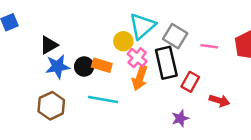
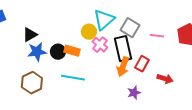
orange arrow: (140, 78) -> (123, 67), moved

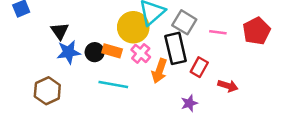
yellow circle: (89, 32) -> (133, 27), size x1.6
black triangle: (30, 35) -> (60, 31), turned -35
pink cross: (100, 45) -> (141, 53), moved
orange arrow: (123, 67) -> (159, 71), moved
brown hexagon: (32, 83) -> (47, 91), moved

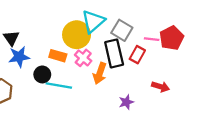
red pentagon: (257, 31) -> (172, 38), moved
black circle: (95, 52) -> (42, 74), moved
red rectangle: (199, 67) -> (137, 55), moved

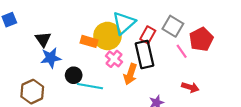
gray square: (122, 30) -> (173, 26), moved
pink line: (152, 39) -> (182, 51), moved, turned 48
red rectangle: (137, 55) -> (148, 35), moved
orange rectangle: (58, 56) -> (89, 41), moved

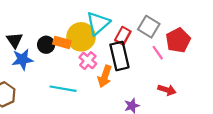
black circle: (74, 75) -> (46, 45), moved

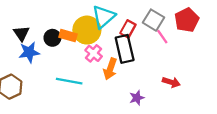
red pentagon: (178, 40) -> (187, 20), moved
pink line: (158, 53) -> (162, 37), moved

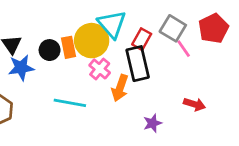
cyan triangle: (104, 17) -> (112, 24), turned -30
orange rectangle: (68, 36) -> (69, 47), turned 63

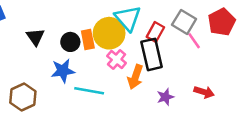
blue star: (21, 68) -> (63, 71), moved
purple star: (153, 123) -> (165, 97), moved

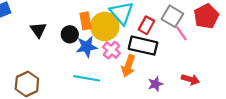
orange rectangle: (88, 39) -> (86, 21), moved
black rectangle: (152, 54) -> (143, 46), turned -64
blue star: (63, 71) -> (87, 47), moved

